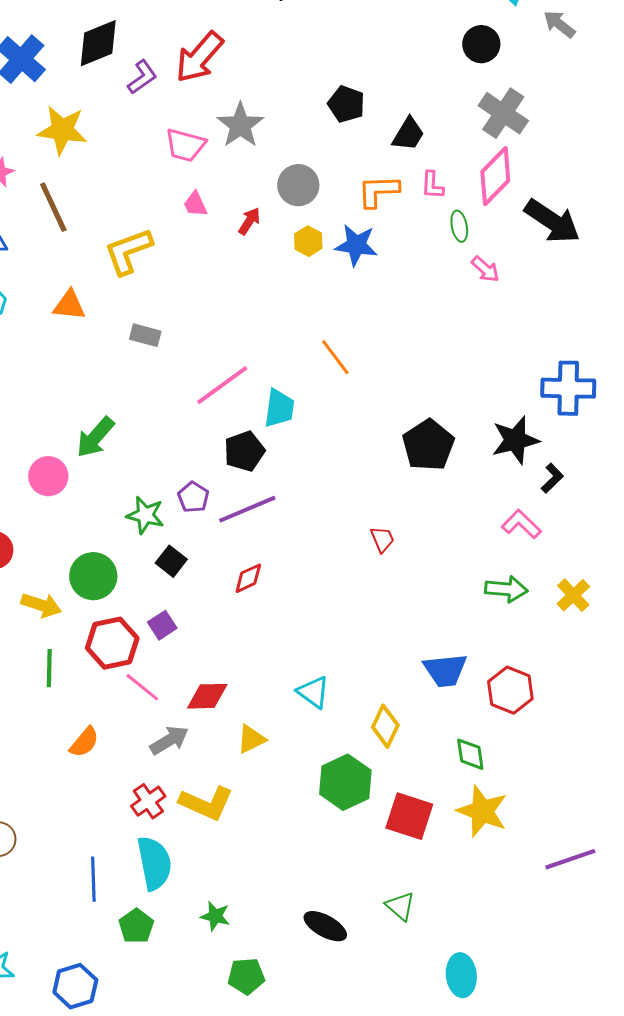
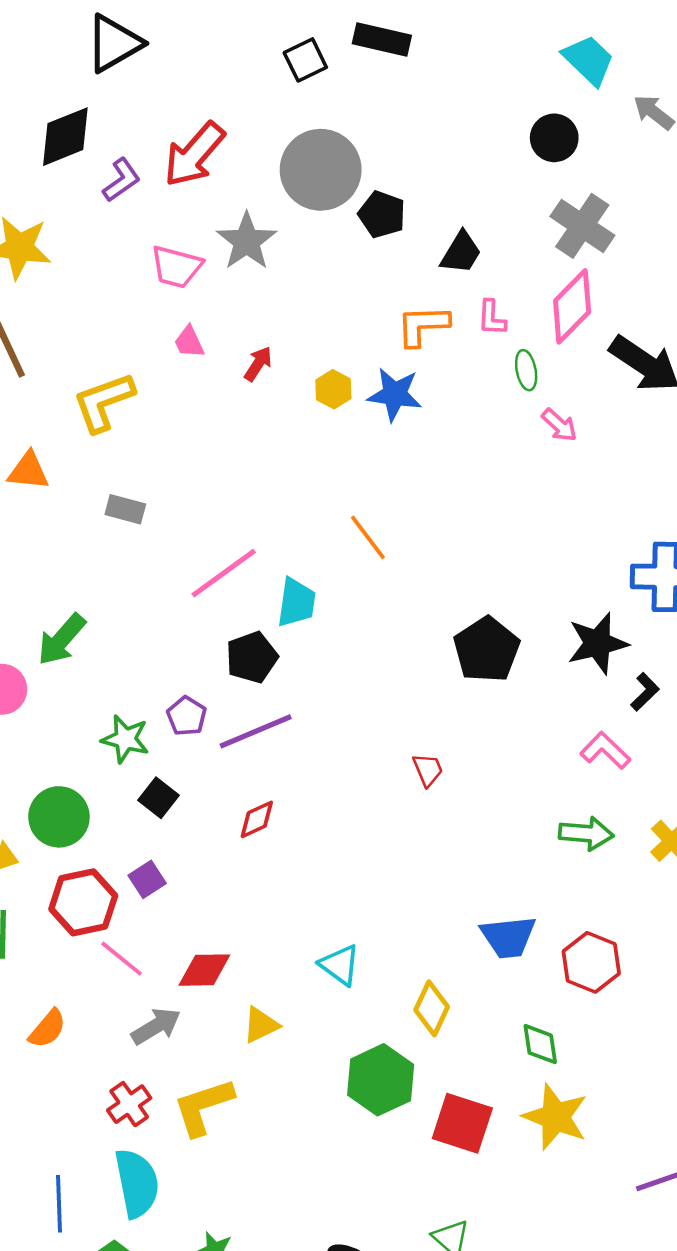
gray circle: (298, 185) -> (321, 170), moved, size x1.5
yellow L-shape: (206, 803) -> (203, 1107), turned 138

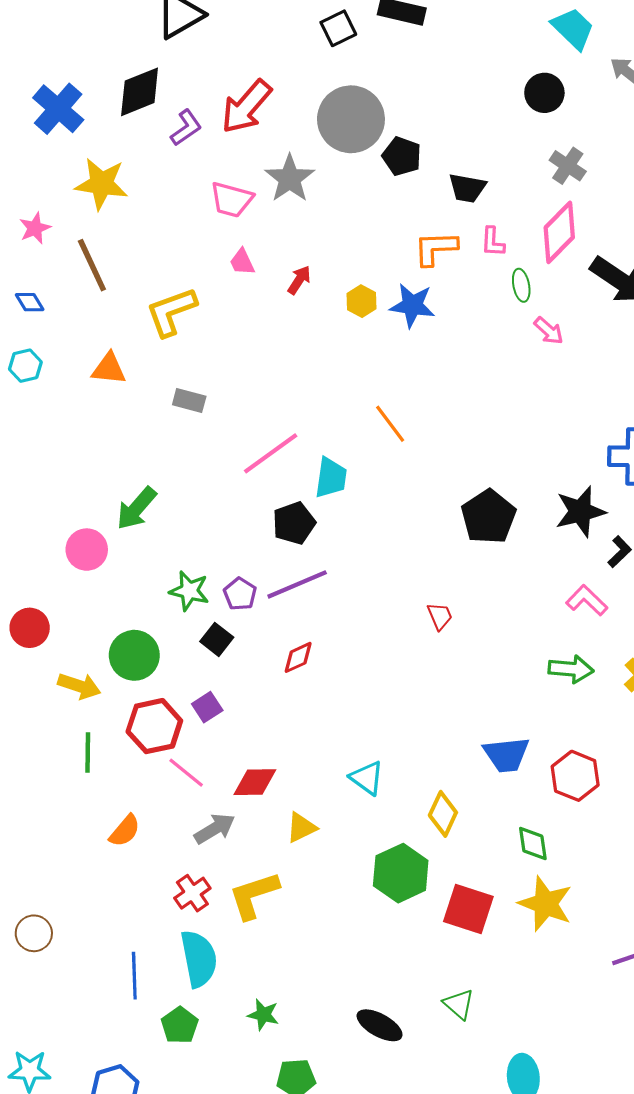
gray cross: (582, 226) -> (568, 166), size x0.7
black trapezoid: (461, 253) -> (467, 188), turned 69
purple pentagon: (187, 716) -> (240, 594), moved

